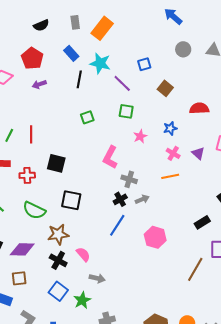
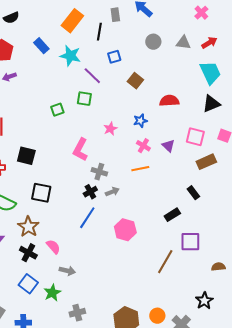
gray rectangle: (75, 22) -> (115, 15), moved
black line: (79, 79) -> (99, 32), moved
green square: (126, 111) -> (84, 99), moved
brown star: (58, 234) -> (28, 227), turned -30

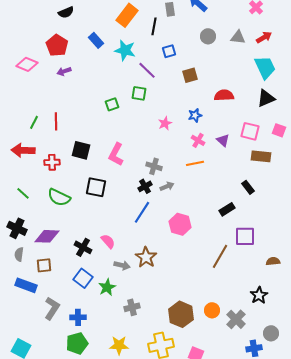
brown square: (135, 81) -> (190, 75), turned 35
pink L-shape: (80, 150) -> (116, 154), moved
brown rectangle: (206, 162) -> (261, 156), turned 30
brown star: (28, 227) -> (146, 257), moved

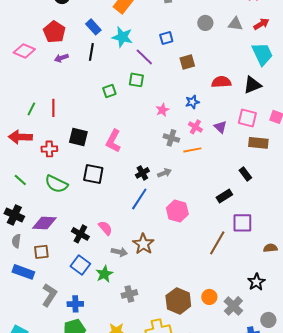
black line: (154, 26) -> (91, 52), moved
black triangle: (266, 98) -> (252, 85), moved
gray cross: (154, 166) -> (171, 138), moved

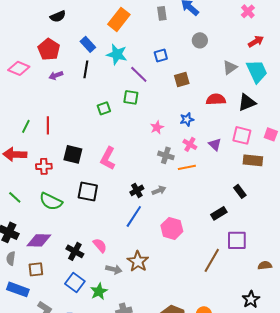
gray triangle: (235, 24) -> (230, 67), moved, turned -42

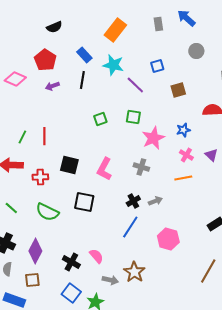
green square: (131, 97) -> (133, 117), moved
pink star: (157, 127) -> (153, 138), size x1.6
gray cross: (166, 155) -> (141, 167), moved
purple diamond: (39, 240) -> (35, 251), turned -65

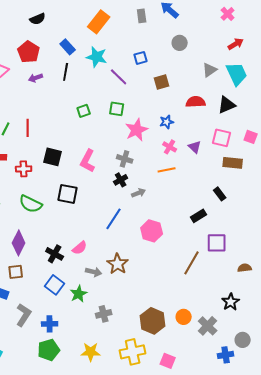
black cross: (133, 201) -> (121, 180), moved
pink semicircle: (96, 256) -> (80, 248), turned 91

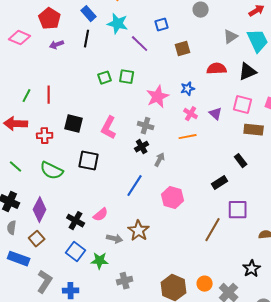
green square: (117, 109) -> (127, 77), moved
gray arrow: (139, 193) -> (160, 160), turned -40
brown square: (16, 272) -> (37, 239), turned -35
green star: (79, 294) -> (100, 261), turned 30

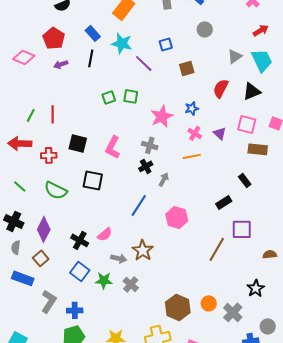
red semicircle: (217, 69) -> (221, 88), turned -60
gray cross: (125, 281) -> (131, 284), moved, turned -35

